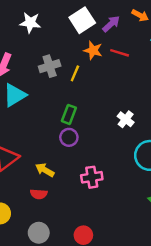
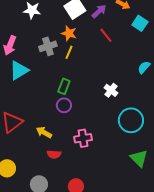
orange star: (93, 50) -> (69, 33), moved
red line: (120, 53) -> (106, 35), turned 35
red semicircle: (39, 194) -> (54, 154), moved

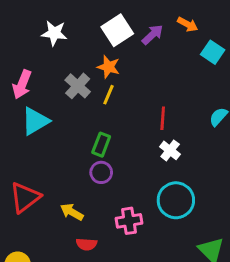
red line: (106, 35) -> (163, 118), moved, turned 42
gray cross: (48, 46) -> (78, 86), turned -30
cyan circle: (131, 120) -> (176, 200), moved

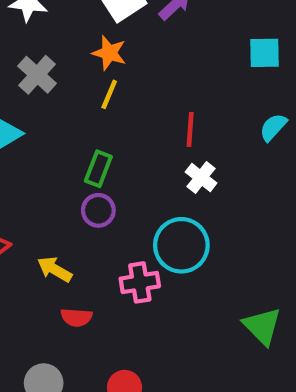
cyan square: (213, 52) -> (264, 53), moved, turned -35
gray cross: (78, 86) -> (37, 75), moved
cyan circle: (176, 200) -> (181, 245), moved

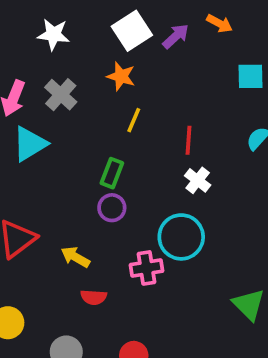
yellow line: (109, 94) -> (134, 120), moved

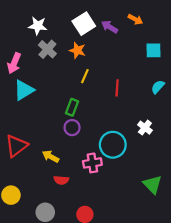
purple arrow: (176, 36) -> (110, 27), turned -105
gray cross: (61, 95) -> (47, 49), moved
white cross: (198, 180) -> (145, 128), moved

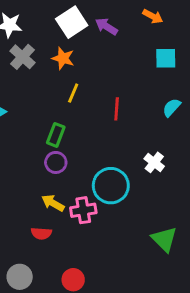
orange arrow: (135, 19) -> (153, 16), moved
yellow arrow: (51, 157) -> (53, 203), moved

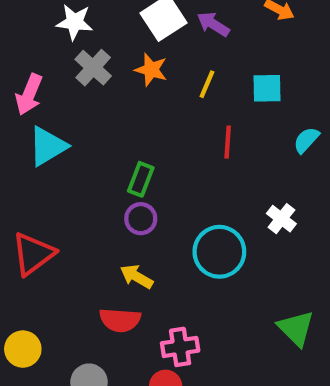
cyan square: (166, 58) -> (267, 88), moved
yellow line: (73, 93) -> (207, 84), moved
pink cross: (83, 210) -> (180, 347), moved
red semicircle: (41, 233) -> (120, 320), size x1.4

